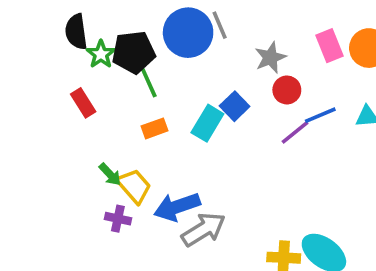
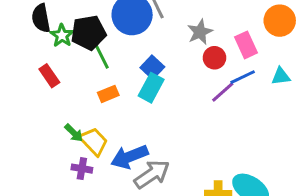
pink rectangle: (329, 46) -> (246, 45), moved
blue square: (235, 106) -> (152, 67), moved

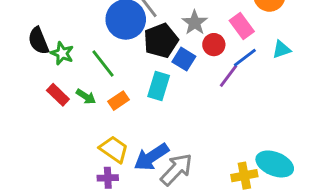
black pentagon: (88, 33) -> (161, 41), moved
blue square: (152, 67) -> (184, 59), moved
green arrow: (74, 133) -> (86, 97), moved

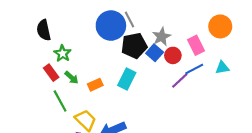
green star: (62, 53) -> (62, 53), moved
blue square: (184, 59) -> (155, 53), moved
green line: (103, 63) -> (60, 101), moved

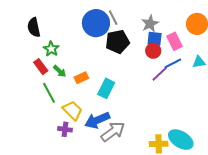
gray star: (161, 37) -> (150, 24), moved
blue square: (155, 53) -> (155, 39), moved, turned -35
cyan rectangle: (127, 79) -> (106, 88), moved

